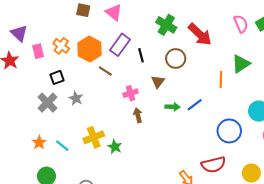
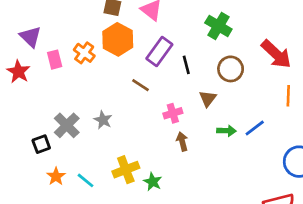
red arrow: (200, 34) -> (276, 54), moved
orange hexagon: (90, 49) -> (118, 39), moved
black square: (57, 77) -> (41, 144), moved

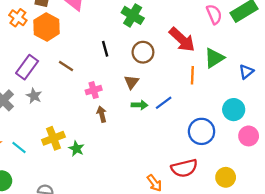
purple rectangle: (159, 51) -> (27, 67), moved
orange cross: (84, 53) -> (18, 18), moved
brown triangle: (208, 98) -> (132, 82), moved

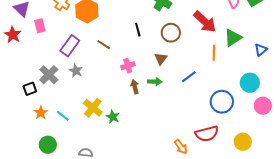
green arrow: (140, 105) -> (155, 82), moved
yellow cross: (53, 138) -> (93, 108), turned -30

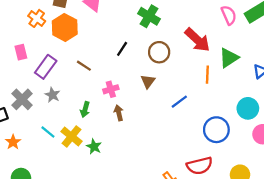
pink rectangle: (40, 26) -> (21, 52), moved
black line: (138, 30) -> (122, 49), turned 48
green arrow: (155, 82) -> (85, 109), moved, turned 104
cyan line: (63, 116) -> (48, 132), moved

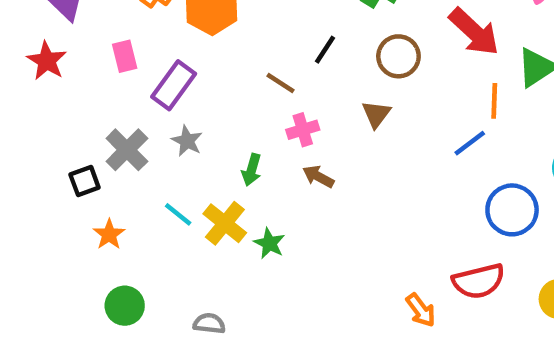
brown line: (84, 66) -> (280, 83), moved
blue line: (179, 102) -> (470, 143), moved
brown arrow: (119, 113) -> (318, 177), turned -48

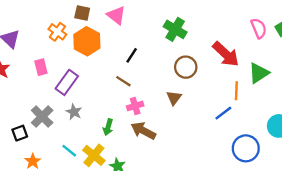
black line: (325, 50) -> (132, 55), moved
brown arrow: (318, 177) -> (143, 131), size x1.5

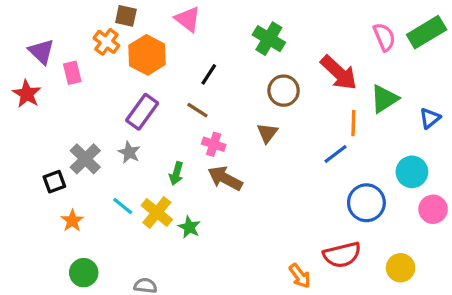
brown square: (82, 13) -> (126, 16), moved
pink rectangle: (41, 67) -> (72, 73), moved
purple rectangle: (67, 82) -> (142, 112), moved
pink cross: (135, 106) -> (214, 144), turned 35

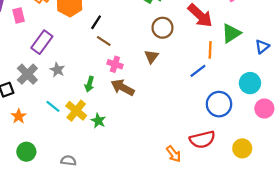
black line: (209, 74) -> (96, 22), moved
purple rectangle: (142, 112) -> (42, 42), moved

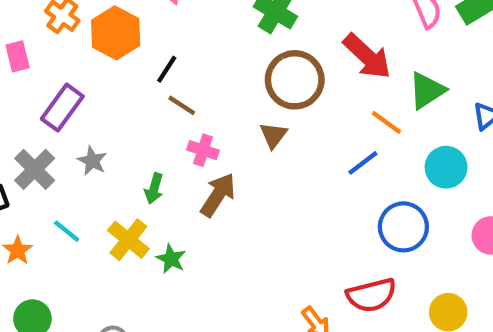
brown circle: (163, 28) -> (295, 80), size x1.4
orange line: (210, 50) -> (386, 122), turned -56
cyan circle: (250, 83) -> (446, 167), moved
brown arrow: (123, 87) -> (218, 195), turned 95
cyan line: (53, 106) -> (67, 231), moved

